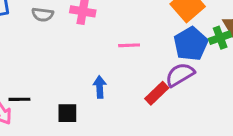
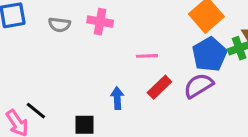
red rectangle: (157, 93) -> (159, 87), moved
black line: (19, 99) -> (36, 111), turned 40

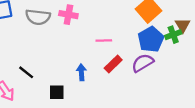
gray semicircle: (59, 25) -> (38, 17), size x1.5
black line: (36, 111) -> (26, 72), moved

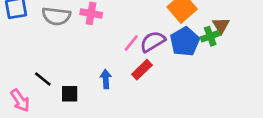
pink line: (104, 41) -> (131, 43), turned -49
purple semicircle: (143, 63) -> (153, 42), moved
black square: (57, 92) -> (70, 94), moved

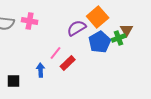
purple semicircle: (153, 42) -> (77, 28), moved
pink line: (131, 43) -> (56, 53), moved

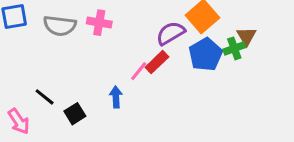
red rectangle: (68, 63) -> (157, 62), moved
black square: (14, 81) -> (75, 114), turned -32

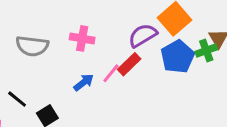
pink cross: (99, 23) -> (82, 38), moved
gray semicircle: (60, 26) -> (32, 46), moved
blue arrow: (116, 97) -> (84, 82), moved, turned 55

